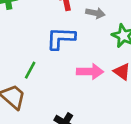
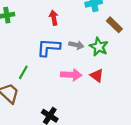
gray arrow: (95, 13) -> (76, 45), moved

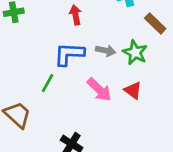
green line: (23, 72) -> (48, 83), moved
pink arrow: (71, 75) -> (99, 90), turned 42

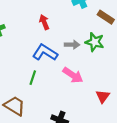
blue L-shape: (69, 54) -> (45, 53), turned 40
red triangle: (133, 90) -> (103, 96), moved, turned 40

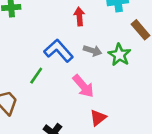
red arrow: (44, 22) -> (79, 16), moved
red triangle: (103, 96) -> (98, 118), moved

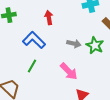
red arrow: (79, 16) -> (49, 18), moved
blue L-shape: (59, 51) -> (34, 40), moved

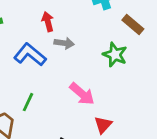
gray arrow: (74, 44) -> (64, 43), moved
green line: (32, 66) -> (28, 102), moved

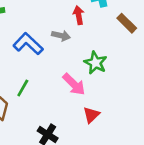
red arrow: (48, 22) -> (79, 15), moved
green star: (115, 55) -> (95, 63), moved

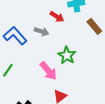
red arrow: (79, 15) -> (57, 17), turned 128

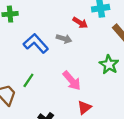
green star: (67, 55) -> (109, 65), moved

